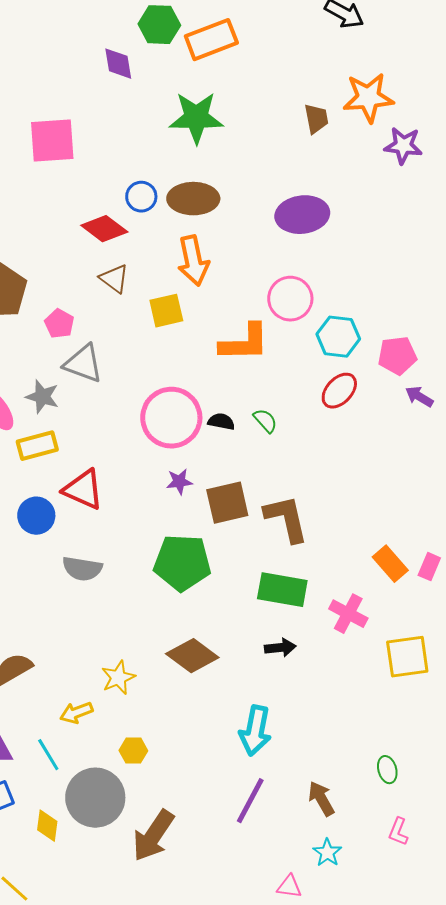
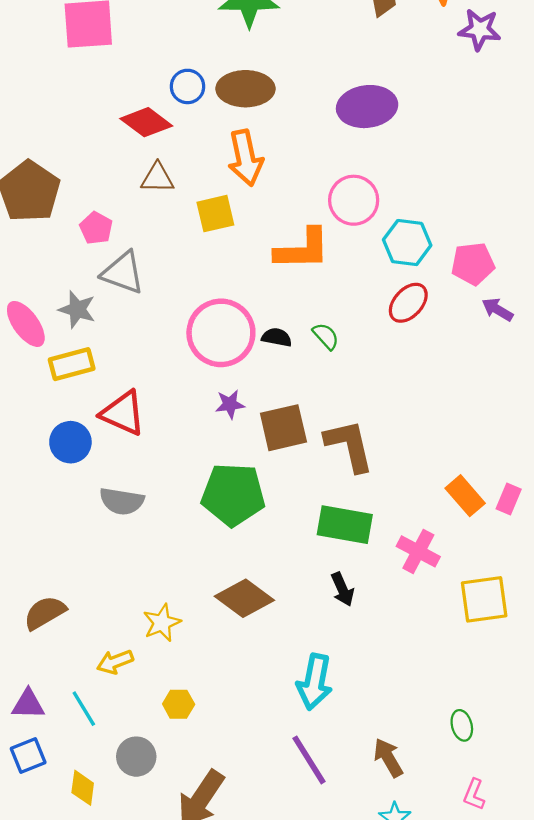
brown triangle: (114, 279) -> (157, 178), turned -36
black arrow: (280, 648) -> (342, 589), turned 72
gray circle: (95, 798) -> (136, 757), size x0.6
purple line: (250, 801) -> (309, 760), turned -60

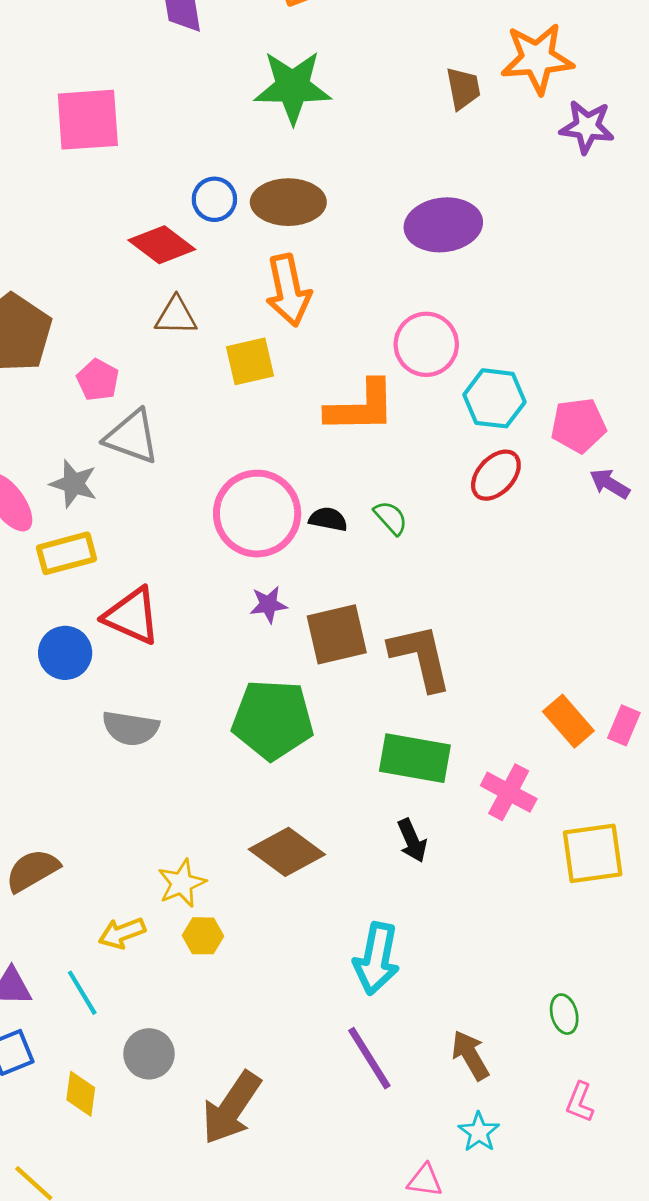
yellow hexagon: (179, 704) -> (203, 936), moved

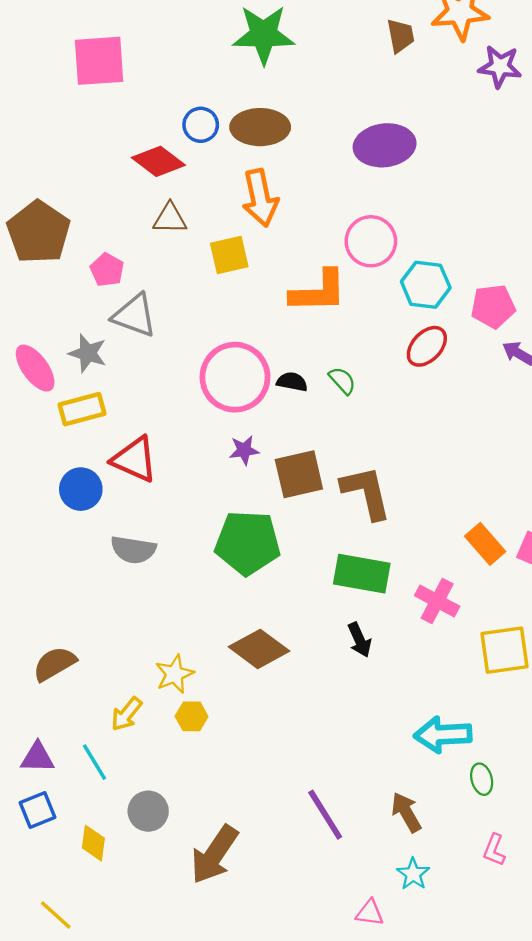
yellow arrow: (122, 933) -> (126, 714), turned -30
cyan arrow: (376, 959) -> (443, 735), moved, turned 76

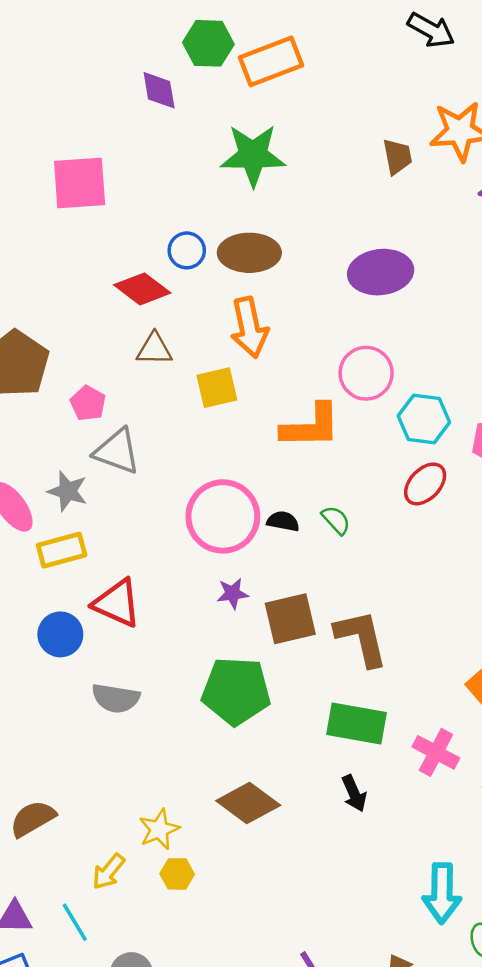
cyan arrow: (443, 735) -> (442, 893), turned -86

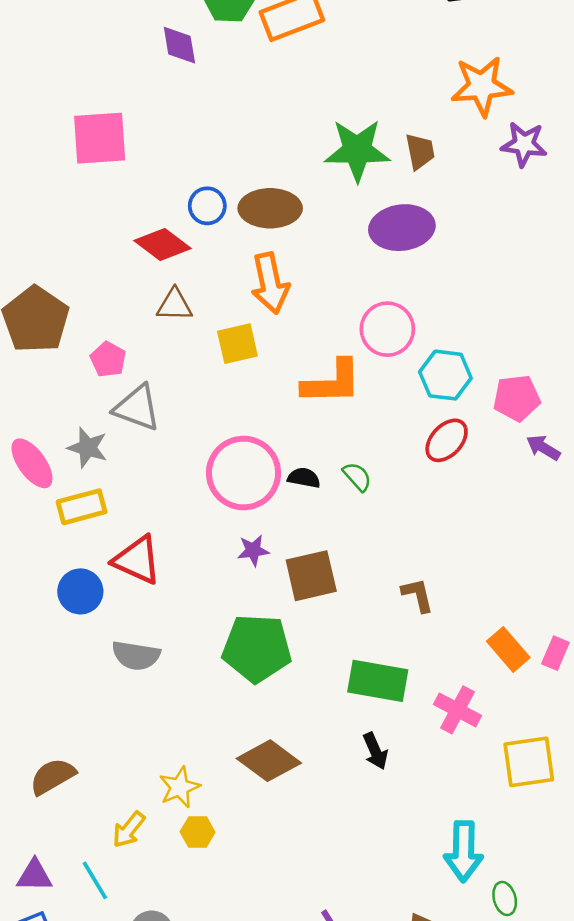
green star: (253, 155) -> (357, 150), moved
brown trapezoid: (397, 157) -> (420, 151), moved
brown L-shape: (361, 638) -> (418, 595), moved, size x0.6

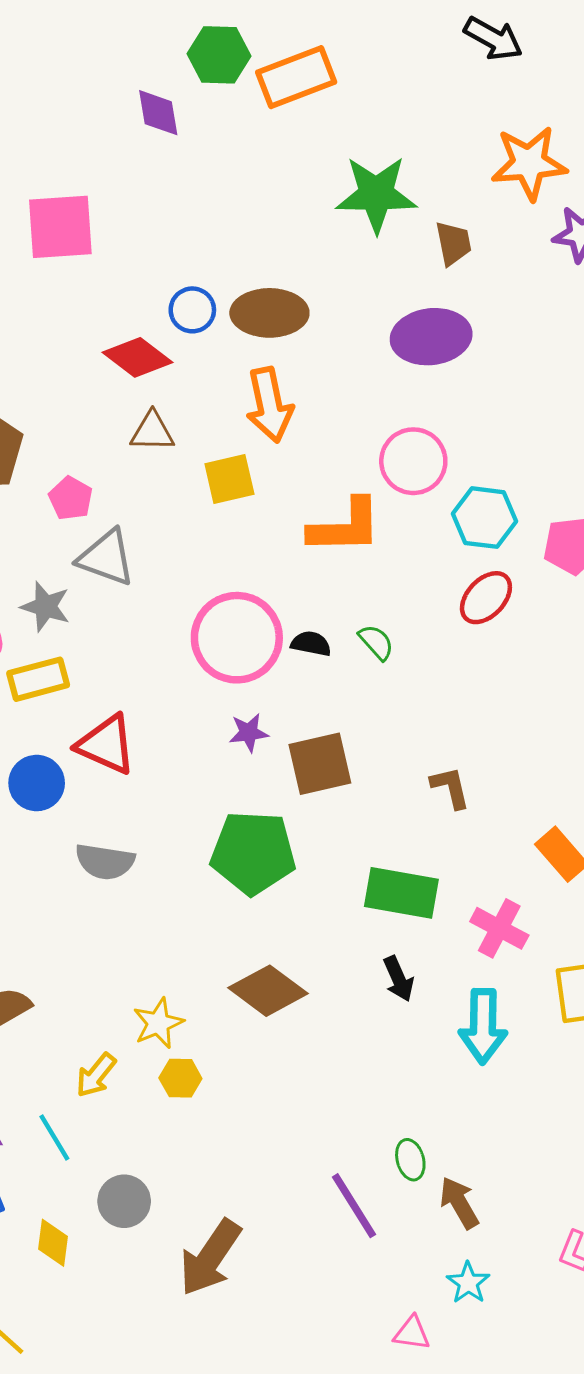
green star: (357, 150) -> (376, 194), moved
cyan arrow: (464, 851) -> (483, 1026), moved
green ellipse: (505, 898) -> (410, 1160), moved

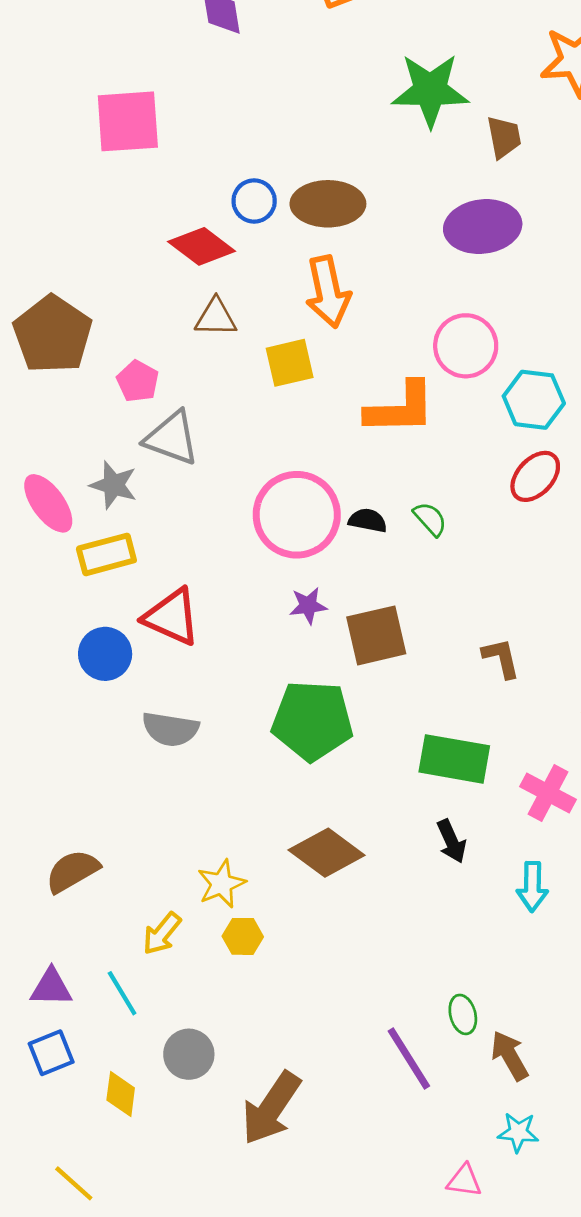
cyan arrow: (483, 1026) -> (532, 887), size x0.7
cyan star: (468, 1283) -> (518, 1132), turned -30

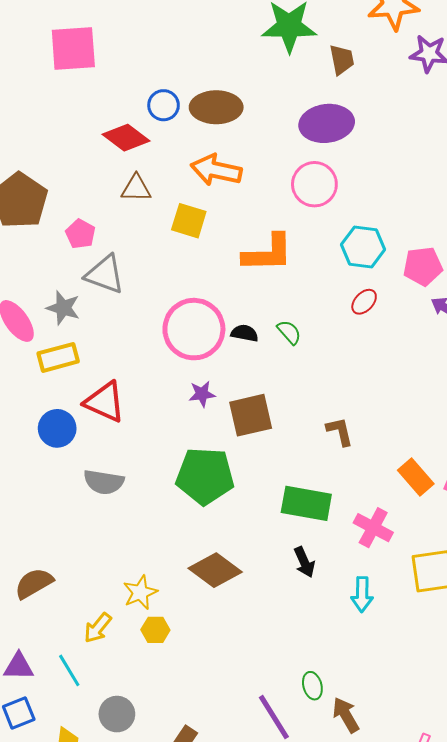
orange arrow: (328, 292) -> (216, 170), turned 114
pink circle: (466, 346) -> (314, 184), moved
yellow square: (290, 363) -> (189, 221), turned 30
red ellipse: (535, 476) -> (364, 302), size x0.7

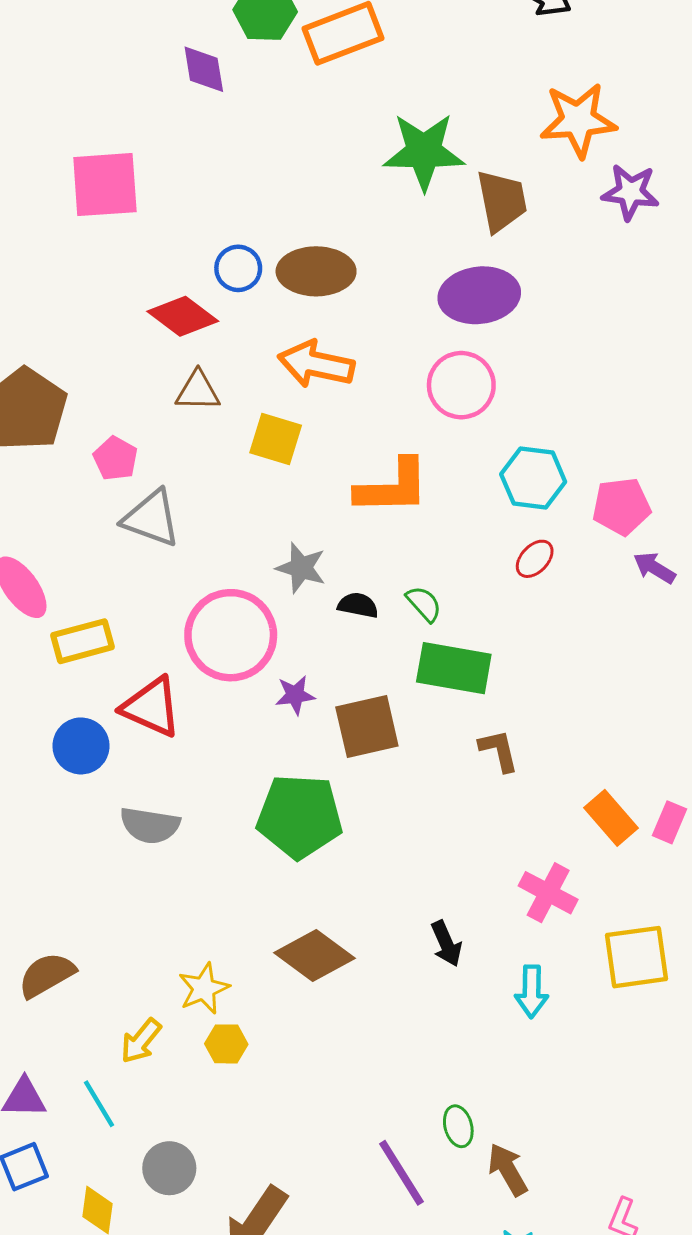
brown trapezoid: (342, 60) -> (502, 201), size x1.4
gray star: (63, 308) -> (301, 568), moved
pink circle: (194, 329) -> (231, 635), moved
green rectangle: (306, 503) -> (454, 668), moved

